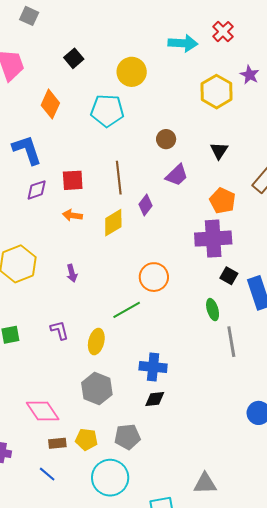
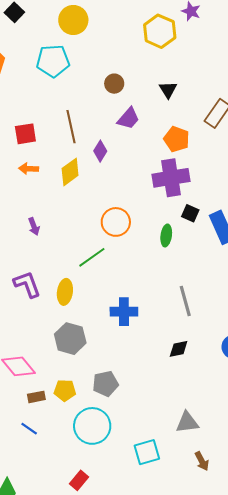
green ellipse: (213, 310) -> (166, 235), moved, turned 30
purple L-shape: (59, 330) -> (27, 284), size x1.4
gray line: (231, 342) -> (185, 301), moved
black diamond: (155, 399) -> (179, 349), moved

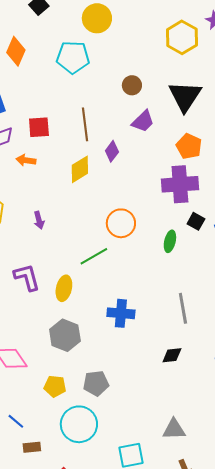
black triangle: (168, 90) -> (185, 96), size x1.8
orange arrow: (29, 169) -> (26, 160), moved
brown rectangle: (36, 397) -> (32, 447), moved

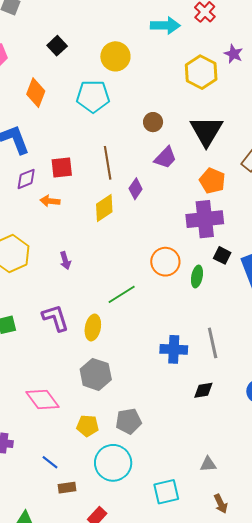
orange circle: (121, 223) -> (165, 262), moved
blue cross: (121, 313) -> (174, 349), moved
gray triangle: (174, 429) -> (208, 464), size x0.7

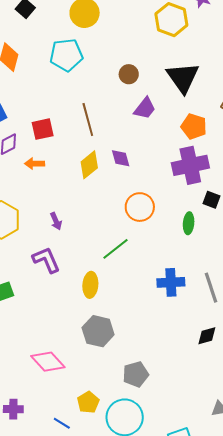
purple diamond: (136, 189) -> (121, 158), moved, turned -45
orange circle: (165, 262) -> (140, 207), moved
purple L-shape: (55, 318) -> (46, 260), moved
blue cross: (174, 349) -> (171, 282), moved
yellow pentagon: (88, 426) -> (88, 402), moved, turned -30

